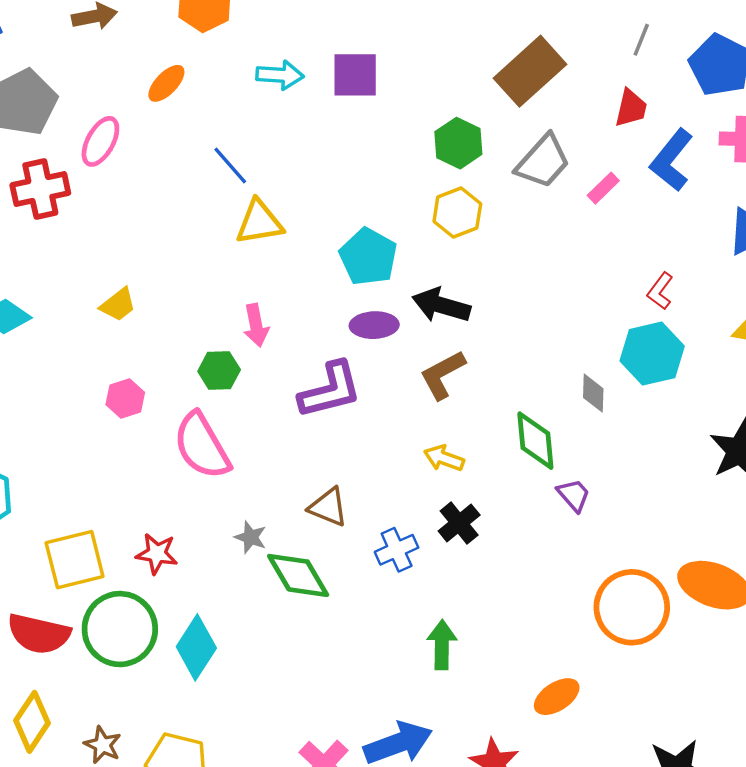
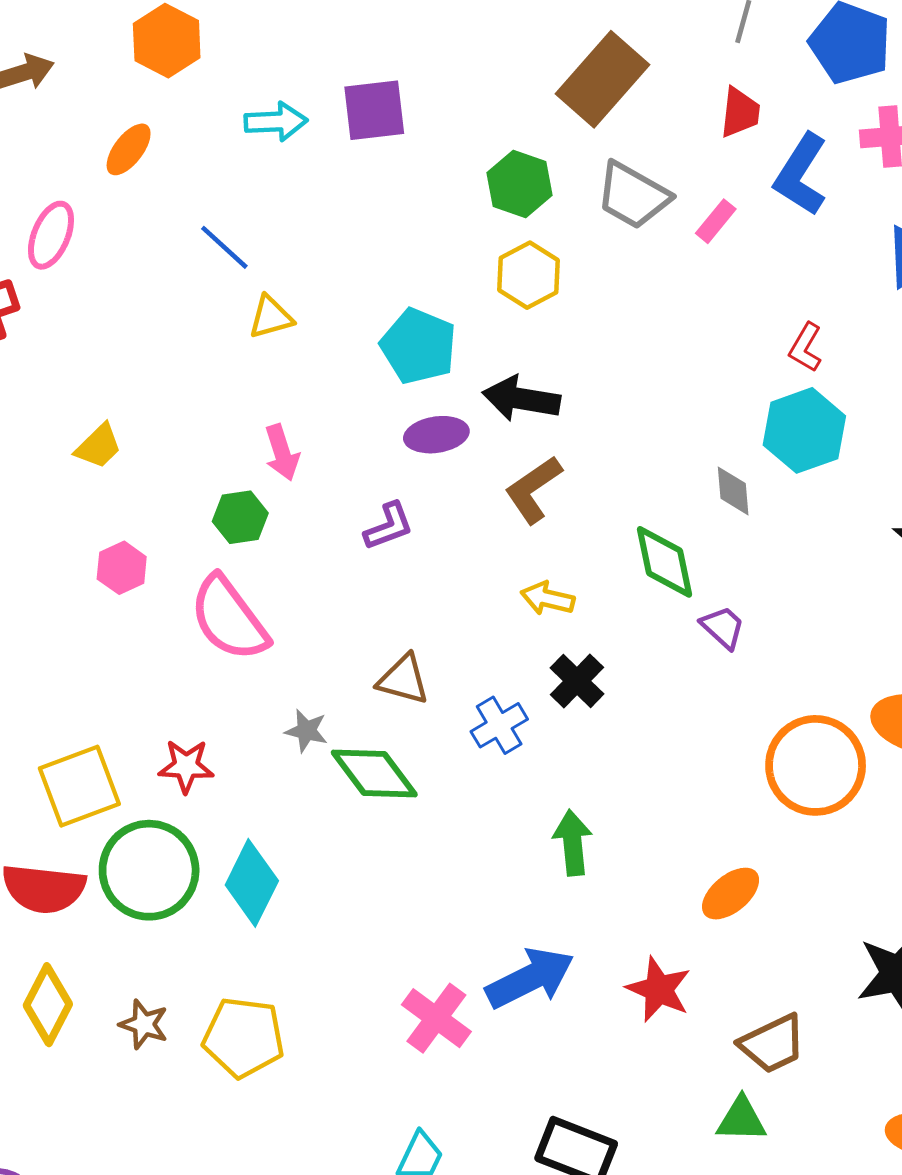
gray trapezoid: (543, 161) -> (633, 195), turned 84
yellow triangle: (259, 222) -> (271, 317), size x0.7
purple L-shape: (330, 390) -> (389, 526), size x0.6

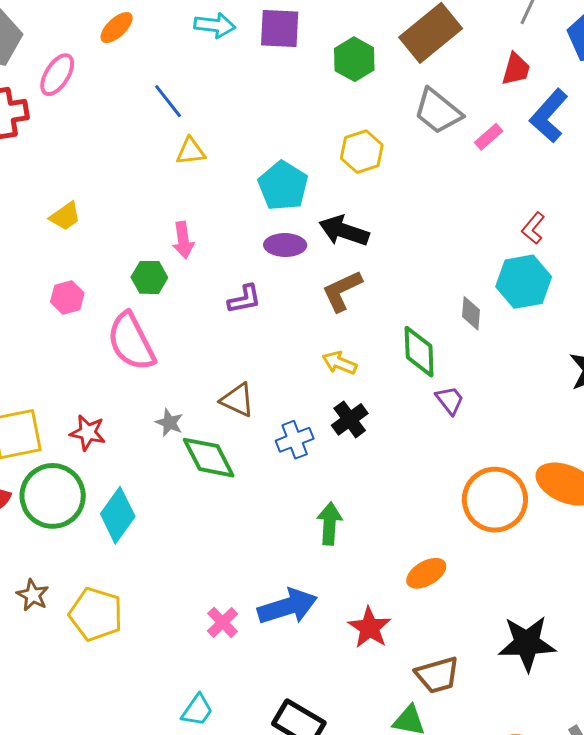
green hexagon: (519, 184) -> (354, 59), moved
pink cross: (436, 1018) -> (223, 622), size x0.7

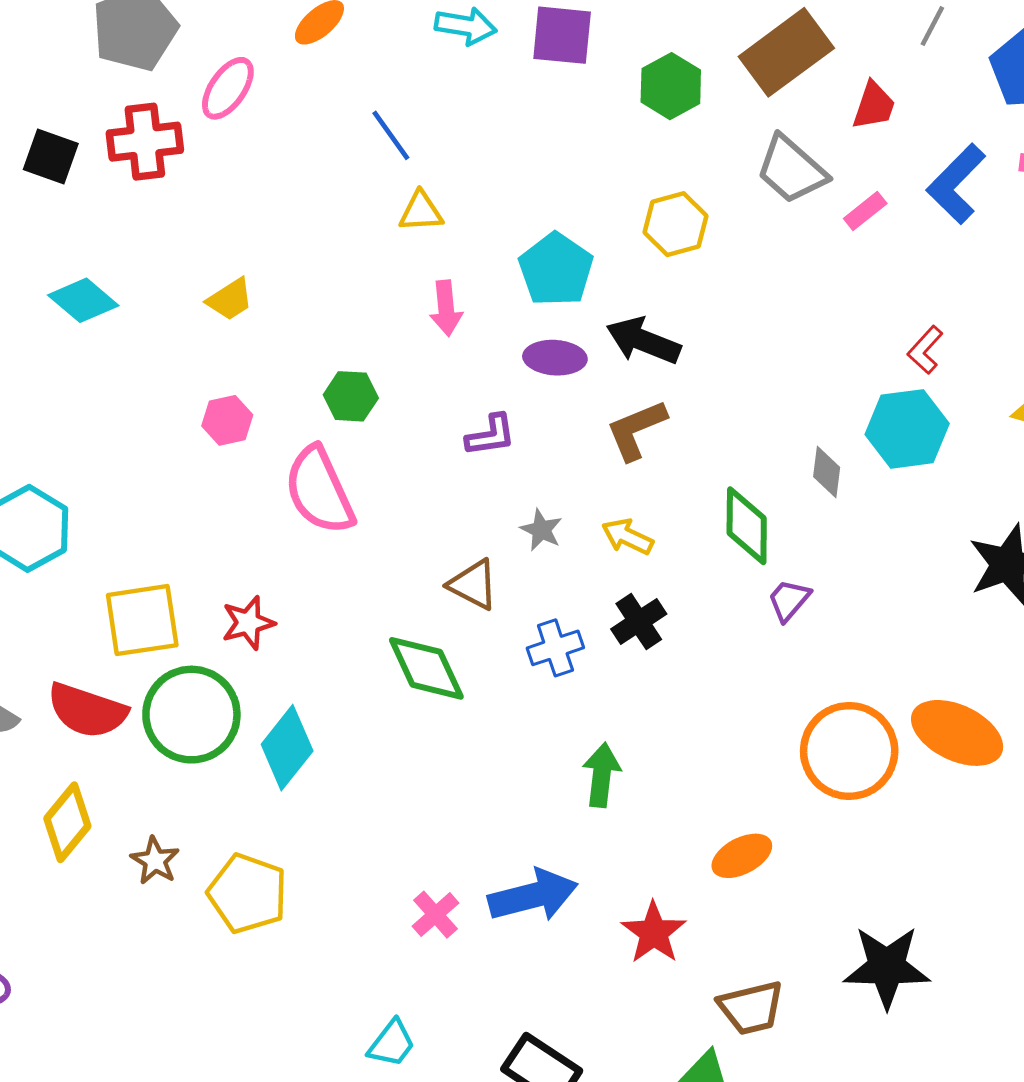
red trapezoid: (516, 69) -> (874, 106), moved
pink arrow: (183, 240) -> (446, 308), moved
purple trapezoid: (450, 400) -> (789, 600), turned -104
gray star: (169, 423) -> (541, 530), moved
red star: (88, 433) -> (248, 623), turned -30

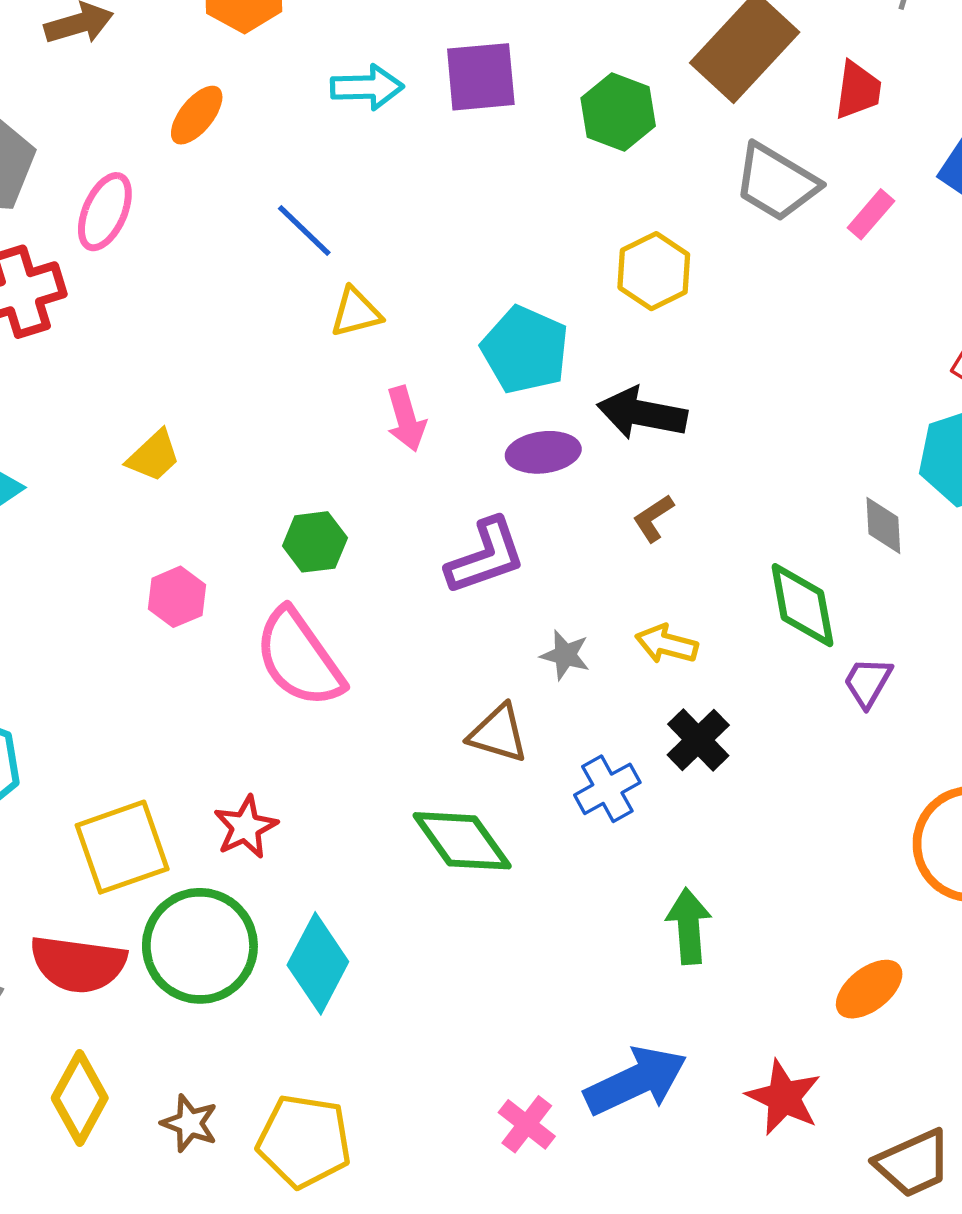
brown L-shape: (636, 430) -> (653, 518), size x0.6
purple L-shape: (491, 435) -> (486, 556), size x1.4

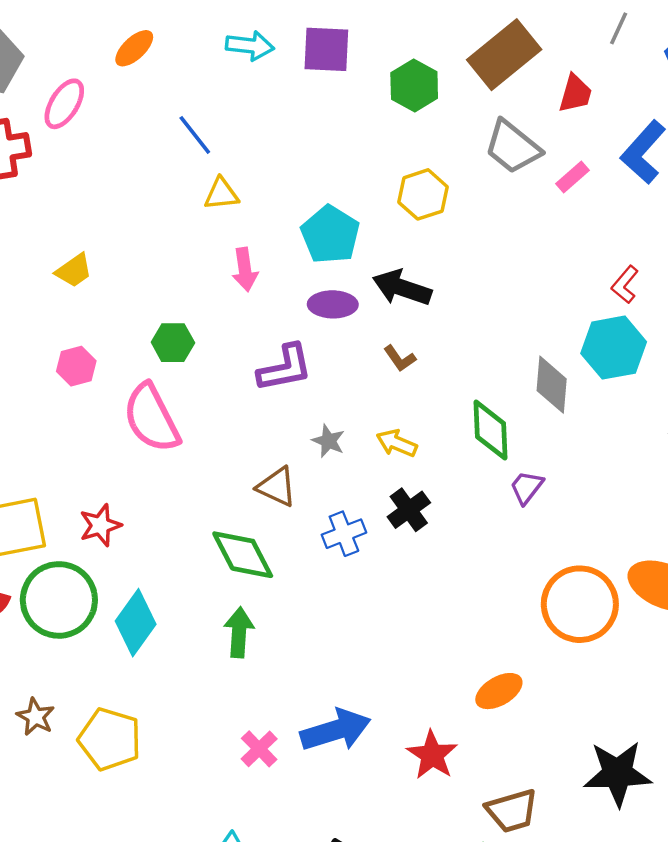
brown L-shape: (653, 518) -> (400, 358), turned -100
gray diamond: (883, 525) -> (552, 385), size x1.4
green arrow: (689, 926) -> (239, 632), moved

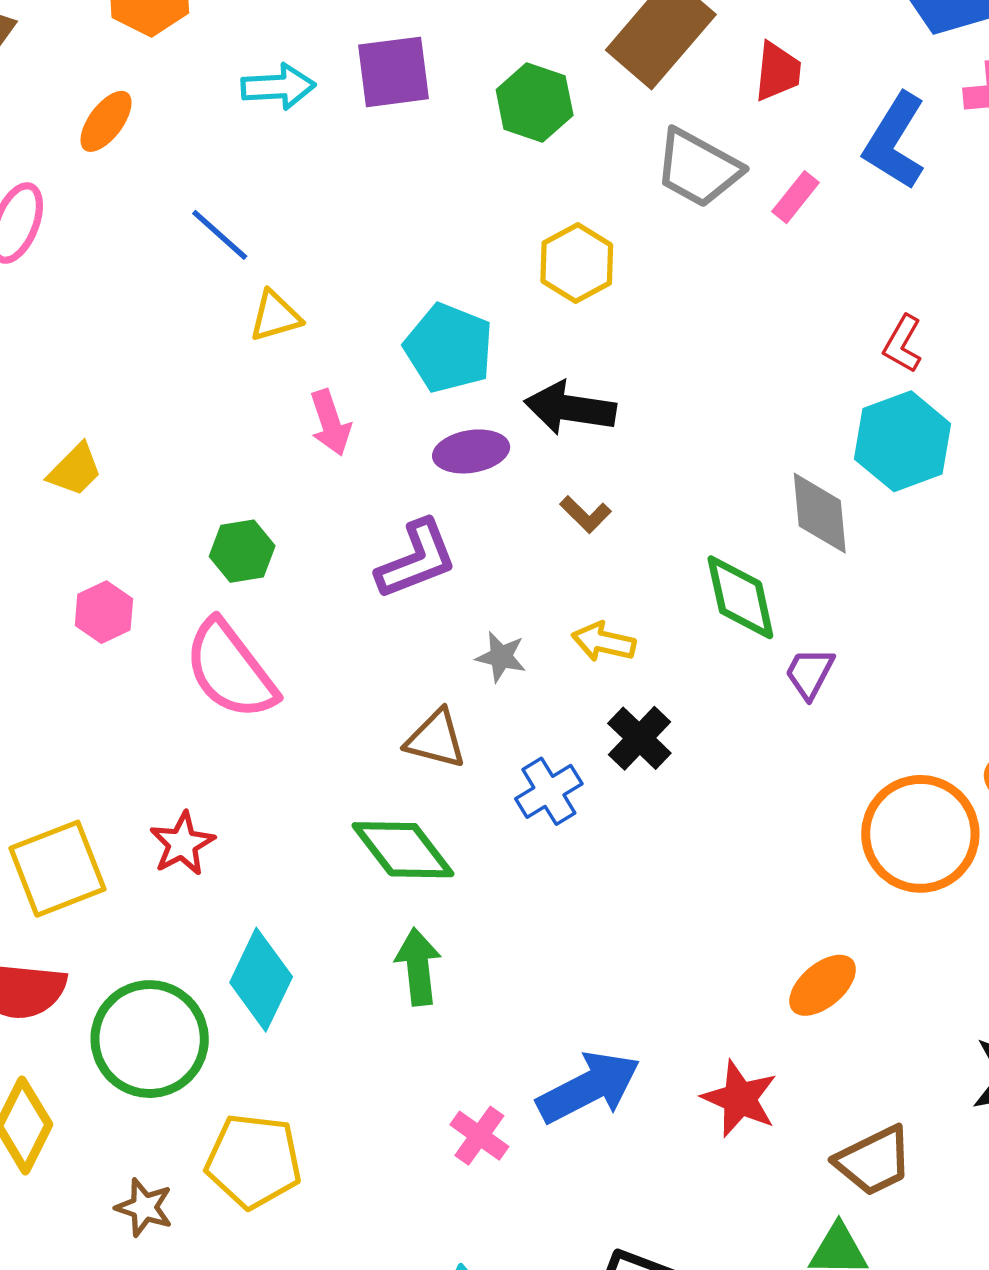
green circle: (59, 600) -> (150, 1039), moved
brown star: (35, 717) -> (144, 1207), moved

